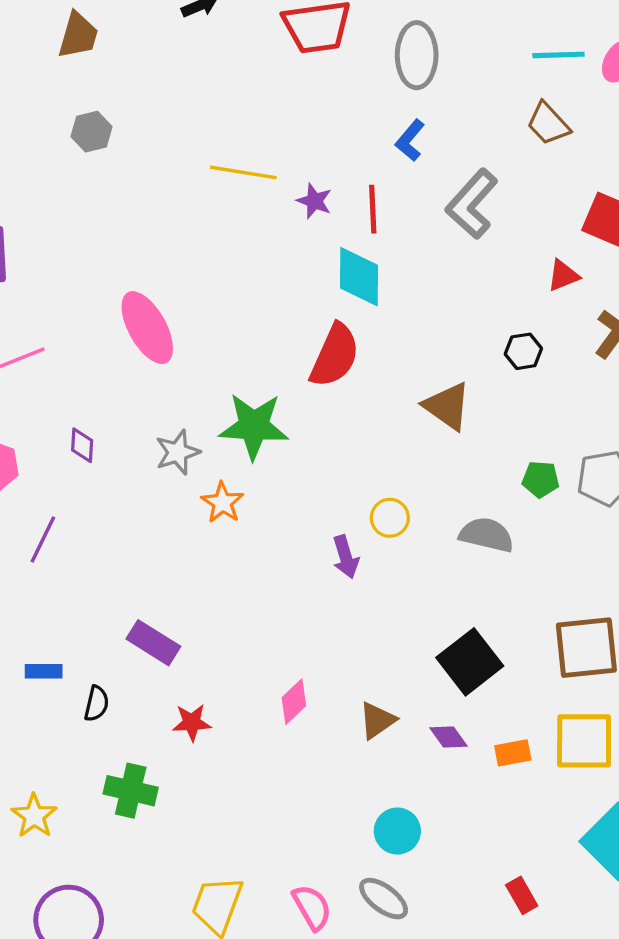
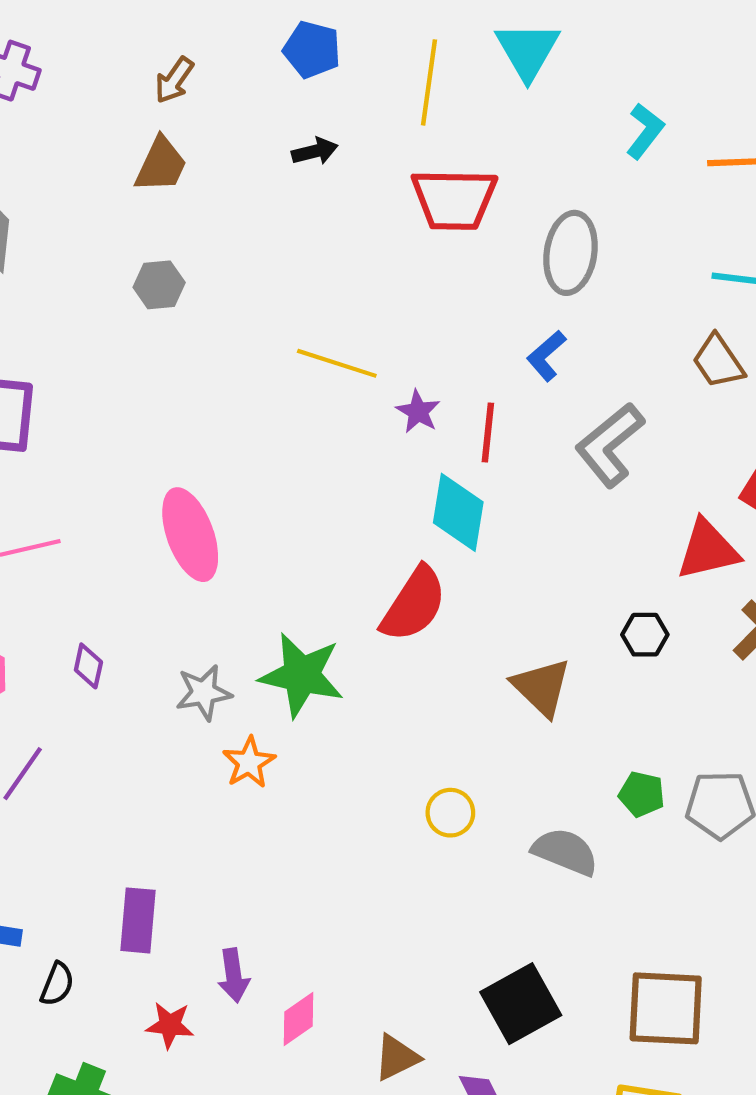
red triangle: (563, 276) -> (708, 550), size x1.6
purple arrow: (346, 557) -> (234, 975), moved
purple rectangle: (153, 643) -> (138, 920), turned 54

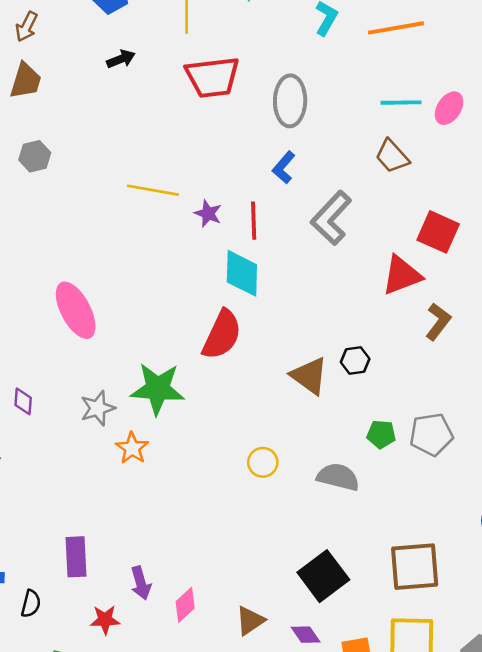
black hexagon: (645, 635) -> (355, 360), moved

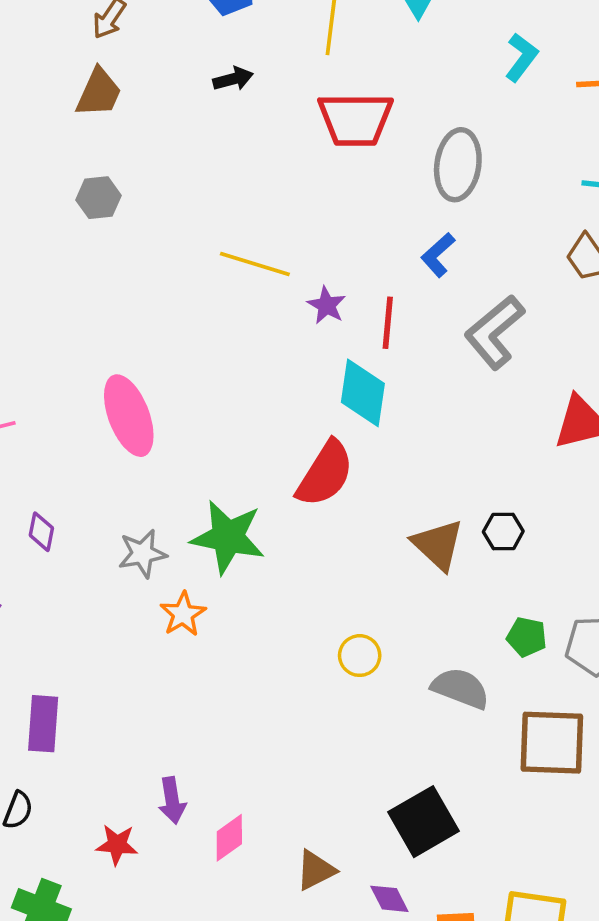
purple rectangle: (76, 557) -> (43, 724), moved
brown square: (415, 567) -> (552, 743), moved

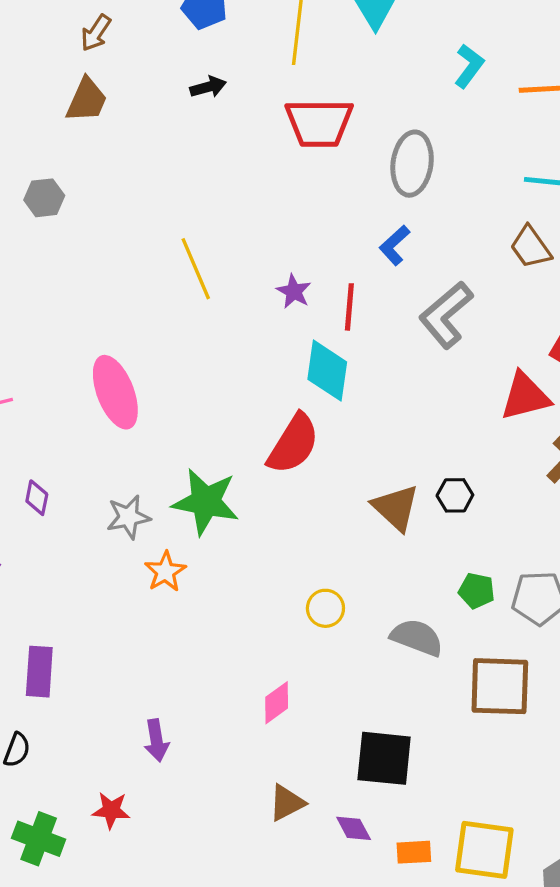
gray hexagon: (99, 198) -> (44, 198), moved
yellow line: (255, 264) -> (196, 269), moved, turned 50
black square: (423, 822) -> (384, 758), turned 36
pink diamond: (229, 838) -> (277, 703), moved
red star: (117, 845) -> (111, 810), moved

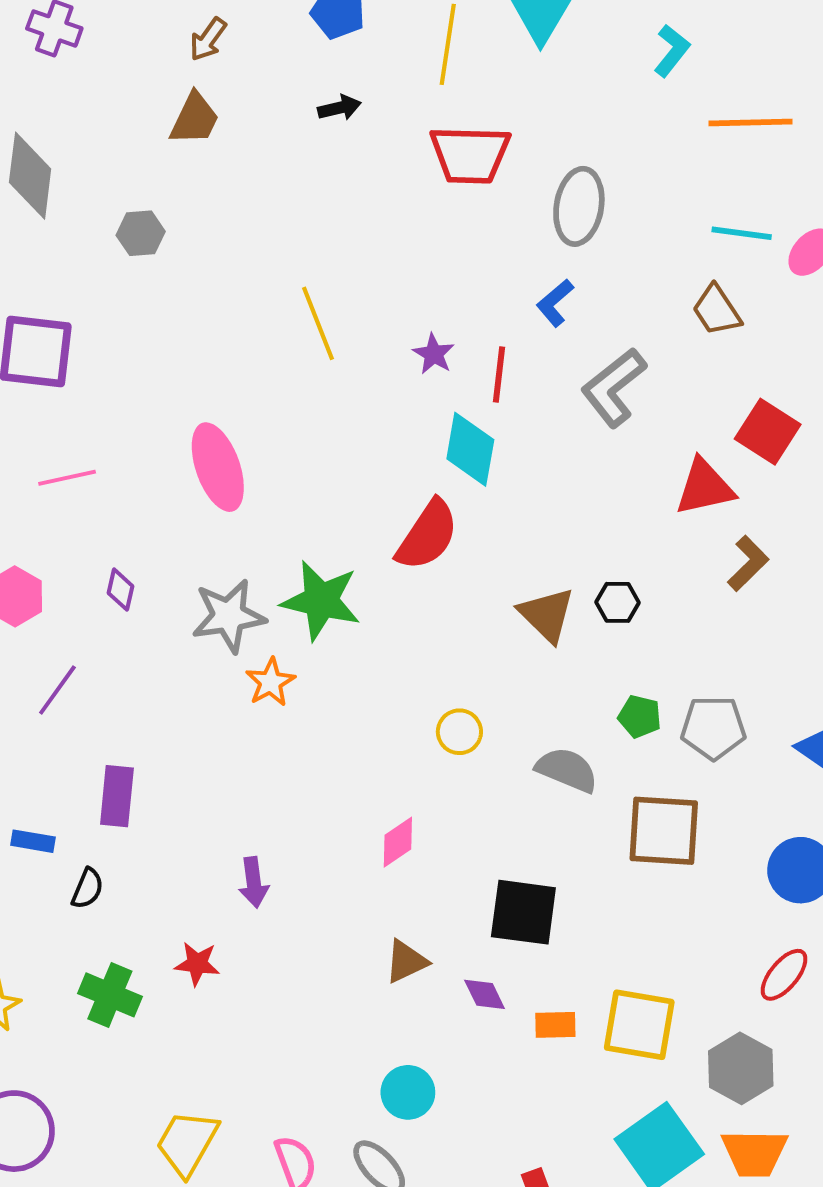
cyan L-shape: (469, 66) -> (672, 51), moved
gray star: (128, 517) -> (229, 616), size x1.4

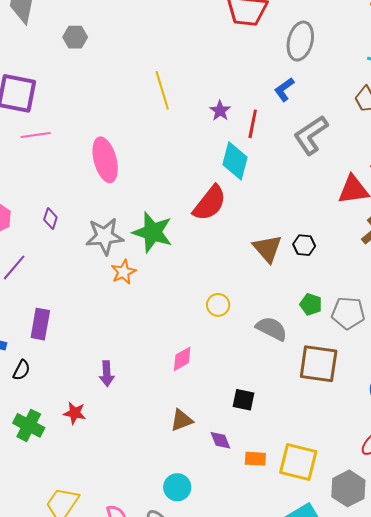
pink line: (67, 478) -> (36, 135), moved
black square: (523, 912) -> (244, 400), size x0.6

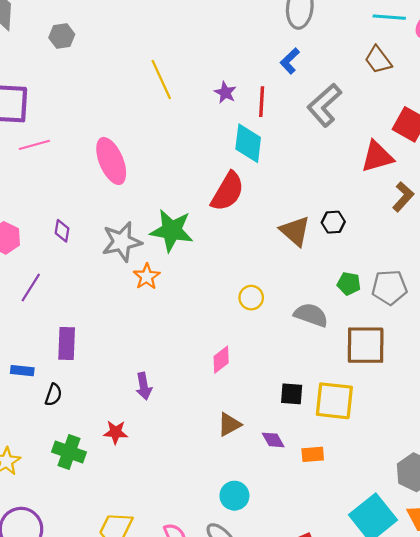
yellow square: (298, 462) -> (334, 401), moved

